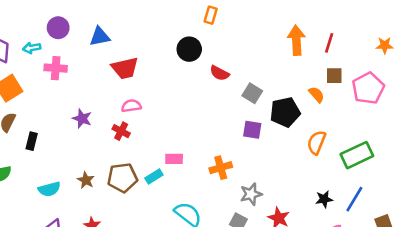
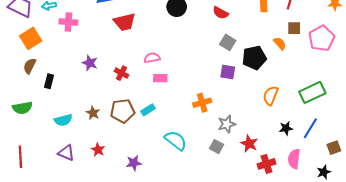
red semicircle: (219, 73) -> (221, 13), moved
pink semicircle: (131, 106) -> (152, 58), moved
orange semicircle: (317, 142) -> (271, 96), moved
pink rectangle: (174, 159) -> (160, 78), moved

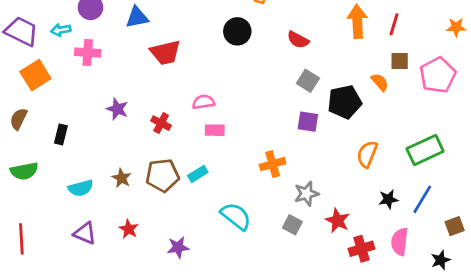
brown semicircle: (30, 66) -> (19, 119), moved

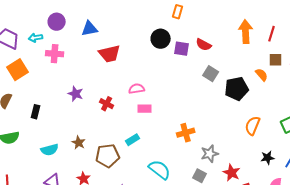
purple square: (308, 122) -> (182, 49), moved
brown pentagon: (162, 175) -> (108, 156), moved

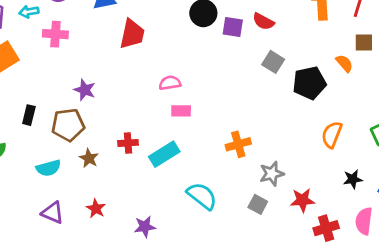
red trapezoid: (110, 54) -> (132, 34), turned -65
red cross: (107, 104) -> (128, 143), moved, turned -32
cyan rectangle: (133, 140) -> (164, 154), size x1.5
brown pentagon: (108, 156) -> (68, 125), moved
red star: (232, 173) -> (302, 200), turned -30

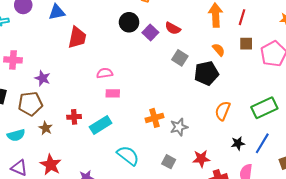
purple square: (233, 27) -> (150, 32), turned 35
pink cross: (55, 34) -> (13, 60), moved
orange semicircle: (344, 63) -> (219, 50), moved
gray star: (272, 174) -> (179, 127), moved
red star: (96, 209) -> (51, 165), size x1.5

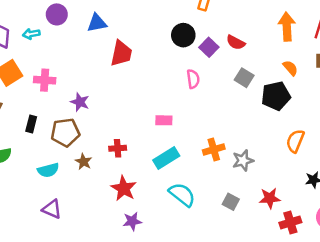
pink semicircle: (105, 73) -> (193, 79), moved, turned 91
cyan rectangle: (101, 125) -> (166, 158), moved
red star: (51, 165) -> (124, 188), moved

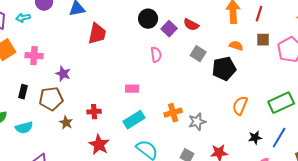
orange semicircle: (290, 68) -> (236, 46), turned -32
cyan semicircle: (48, 170) -> (24, 128), moved

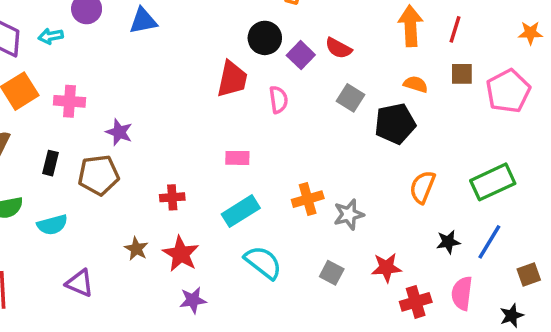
red trapezoid: (97, 34) -> (232, 79), moved
brown star: (66, 123) -> (136, 249), moved

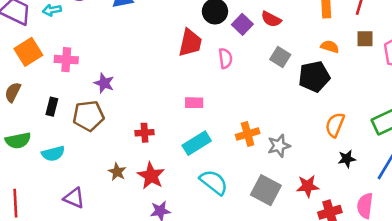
black star: (448, 242) -> (347, 159), moved
gray square: (332, 273) -> (266, 190), size x1.6

